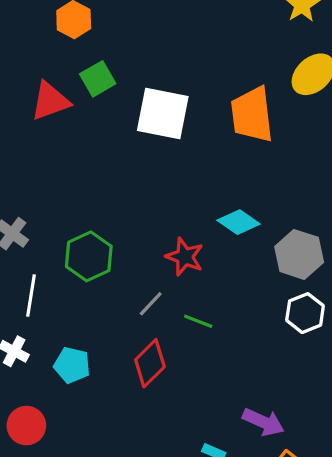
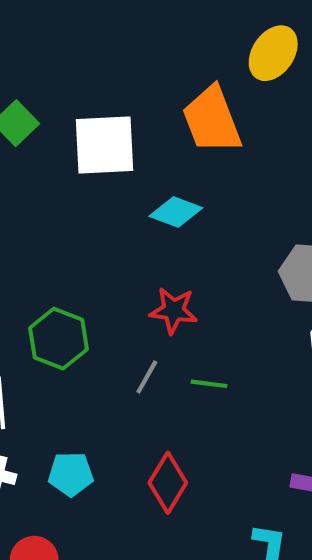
cyan diamond: (239, 222) -> (176, 212), moved
red diamond: (150, 363) -> (168, 483), moved

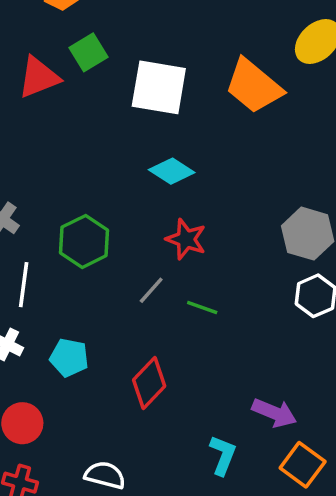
orange trapezoid: (212, 120) -> (254, 86), turned -42
cyan diamond: (176, 212) -> (172, 171), moved

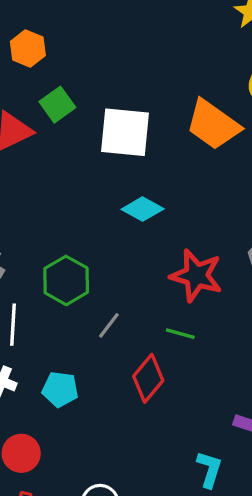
red star: (186, 239) -> (196, 275), moved, size x1.4
gray line: (151, 290) -> (109, 325), moved
red diamond: (149, 383) -> (148, 378), moved

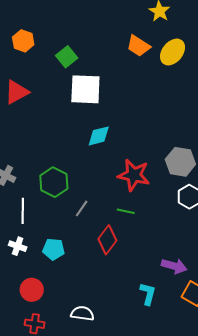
green square: (57, 105) -> (67, 57), moved
orange trapezoid: (213, 125) -> (138, 46), moved, size x0.7
cyan diamond: (143, 209) -> (99, 136), turned -40

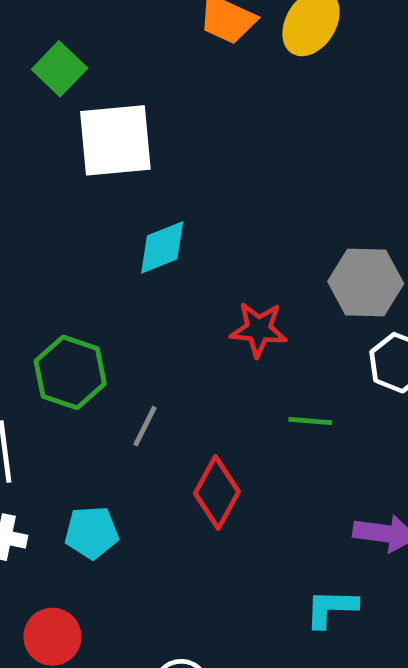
red star: (134, 175) -> (259, 329), size x0.7
green line: (126, 211) -> (310, 421), moved
cyan L-shape: (148, 294) -> (331, 608), turned -95

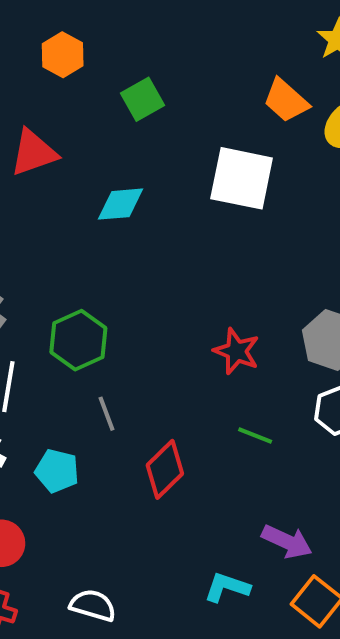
white square: (115, 140) -> (242, 178), moved
cyan diamond: (162, 247) -> (120, 204), moved
gray line: (145, 426) -> (106, 414), moved, turned -64

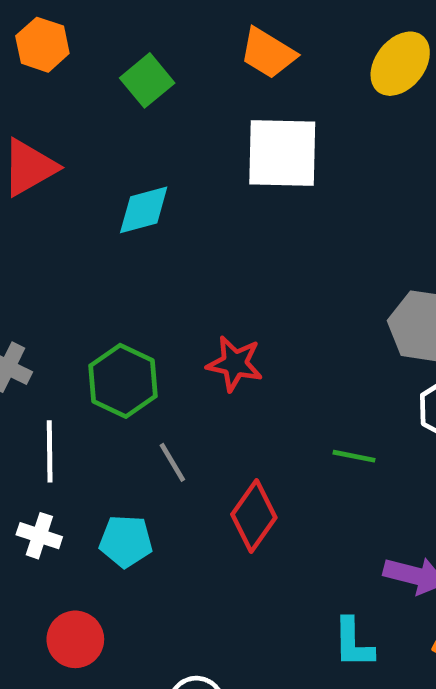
orange trapezoid: (286, 100) -> (268, 53), moved
red star: (236, 351) -> (235, 364), moved
cyan L-shape: (227, 587) -> (353, 643), turned -99

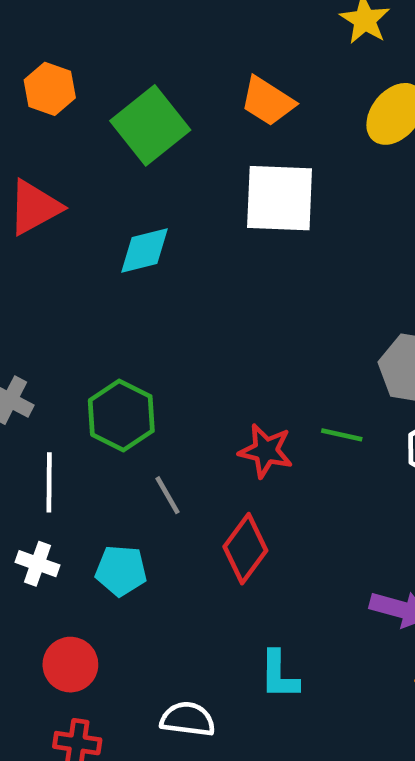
green square: (147, 80) -> (150, 125), size x1.5
red star: (235, 364) -> (266, 451), moved
green line: (354, 456) -> (342, 435), moved
cyan L-shape: (353, 643) -> (279, 675), moved

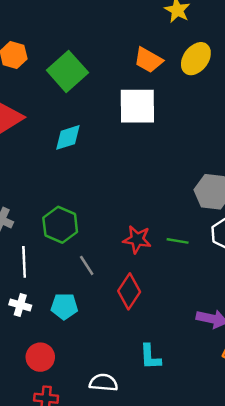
orange trapezoid: (268, 101) -> (148, 60), moved
green line: (342, 435) -> (178, 241), moved

